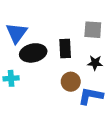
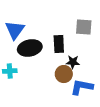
black star: (95, 63) -> (73, 62), moved

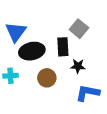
gray square: (84, 27) -> (79, 29), moved, turned 36
brown circle: (64, 74) -> (47, 78), moved

